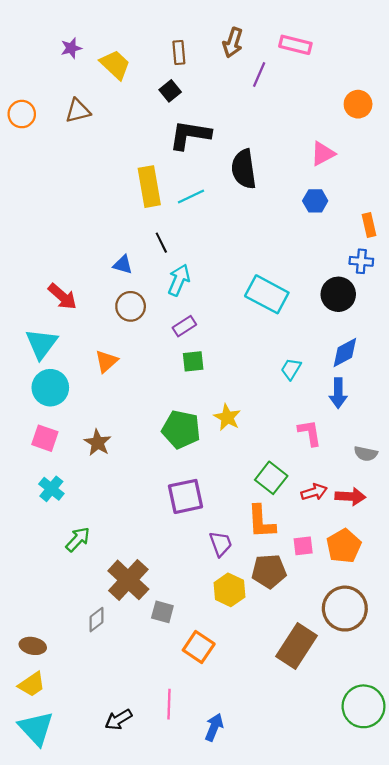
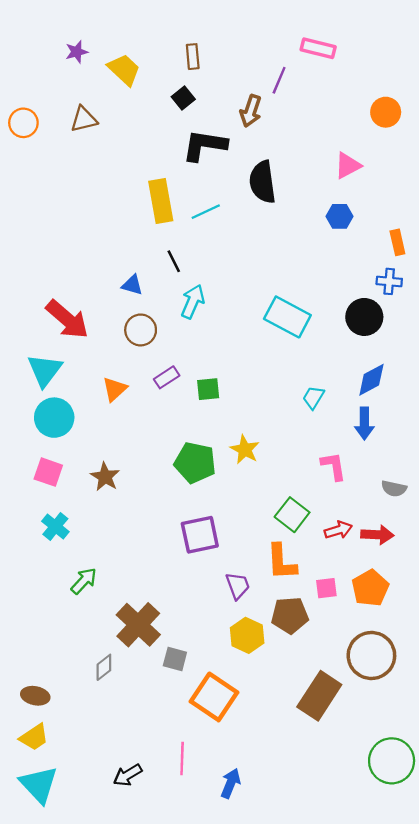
brown arrow: (233, 43) -> (251, 111), moved
red arrow: (62, 296) -> (67, 319), size x1.4
purple rectangle: (184, 326) -> (167, 377), moved
orange square: (199, 647) -> (214, 697), size x1.4

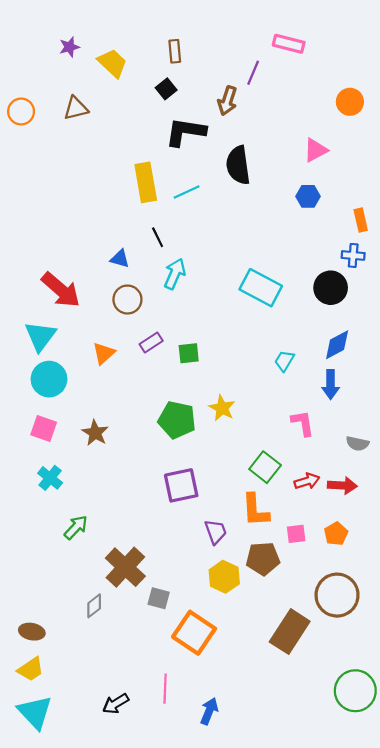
orange pentagon: (370, 588) -> (336, 534), size x0.7

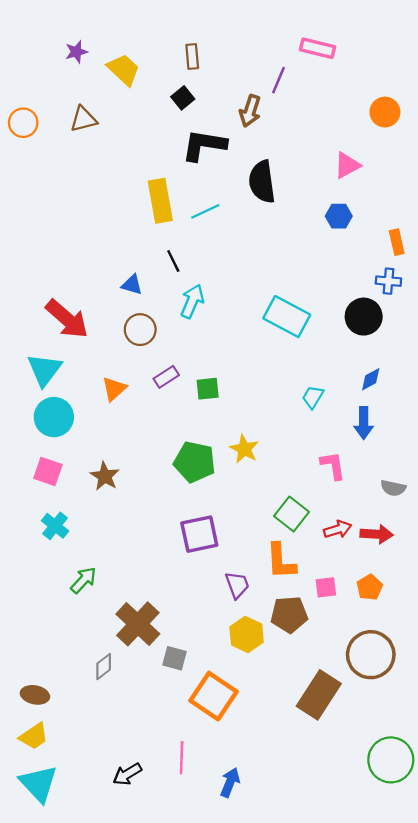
blue diamond: (337, 345) -> (371, 379), size x0.7

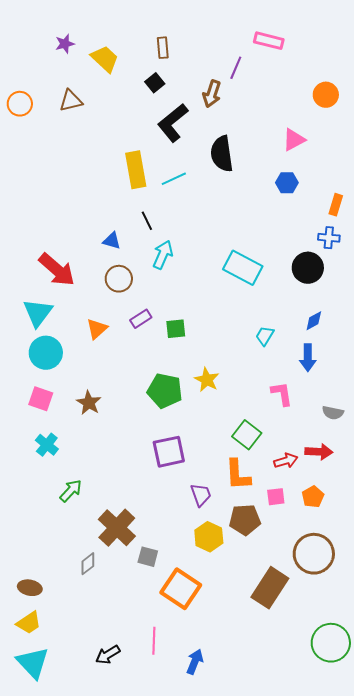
black L-shape: (204, 145) -> (173, 123), turned -48
orange rectangle: (397, 242) -> (336, 205), turned 30
red arrow: (338, 529) -> (286, 461), moved

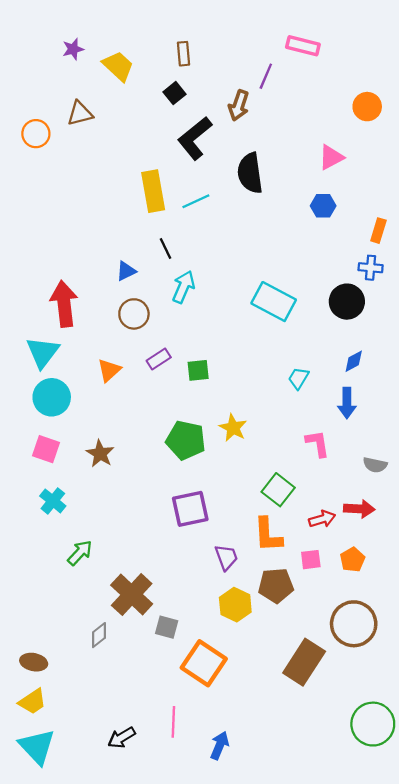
orange circle: (20, 104) -> (36, 134), moved
blue triangle: (112, 241) -> (126, 271), turned -42
red arrow: (57, 270) -> (64, 304), turned -138

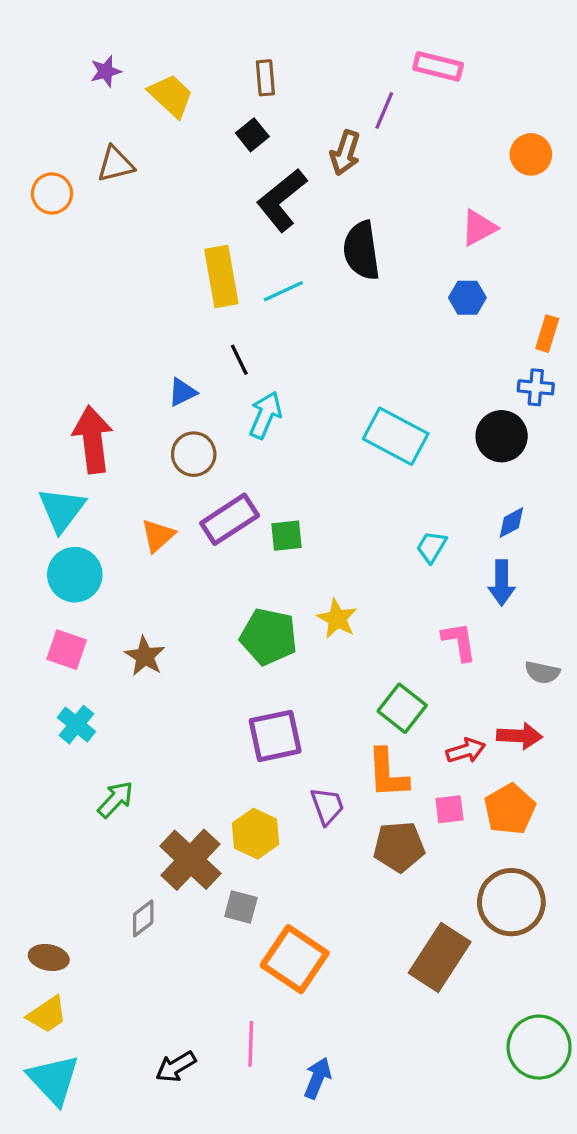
purple rectangle: (159, 359) -> (230, 519), size x1.6
orange pentagon: (353, 560) -> (510, 809), size x1.4
yellow hexagon: (235, 605) -> (256, 834), moved

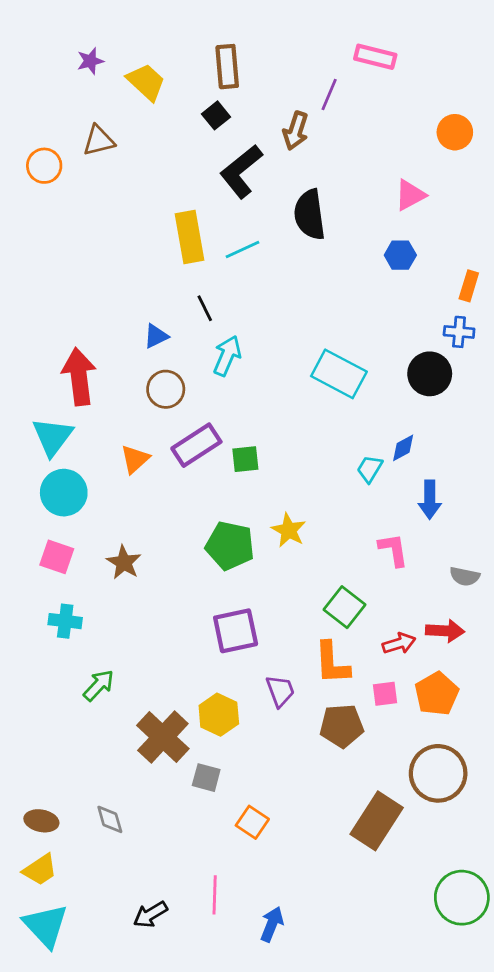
brown rectangle: (265, 78) -> (227, 67), size x1.4
blue diamond: (511, 523) -> (403, 448), moved
cyan cross: (76, 725) -> (65, 621), turned -32
gray diamond: (143, 918) -> (110, 819), moved, turned -68
orange square: (295, 959) -> (252, 822), size x0.6

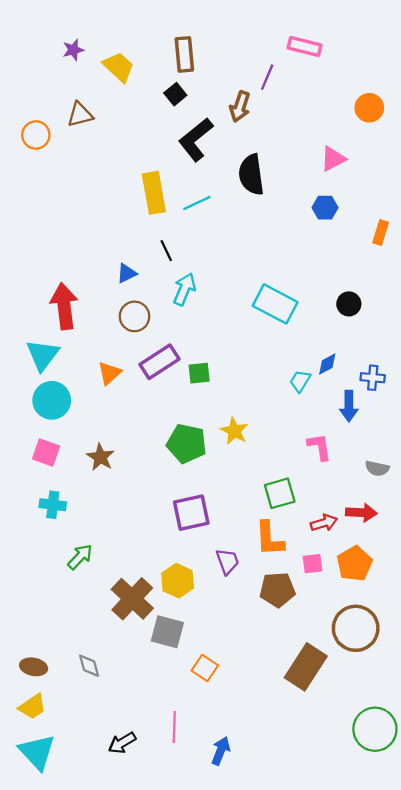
blue cross: (459, 332) -> (373, 378), moved
black circle: (430, 374) -> (349, 304), size x0.7
green square: (344, 607) -> (280, 493), turned 36
gray square: (206, 778) -> (167, 632), size x1.4

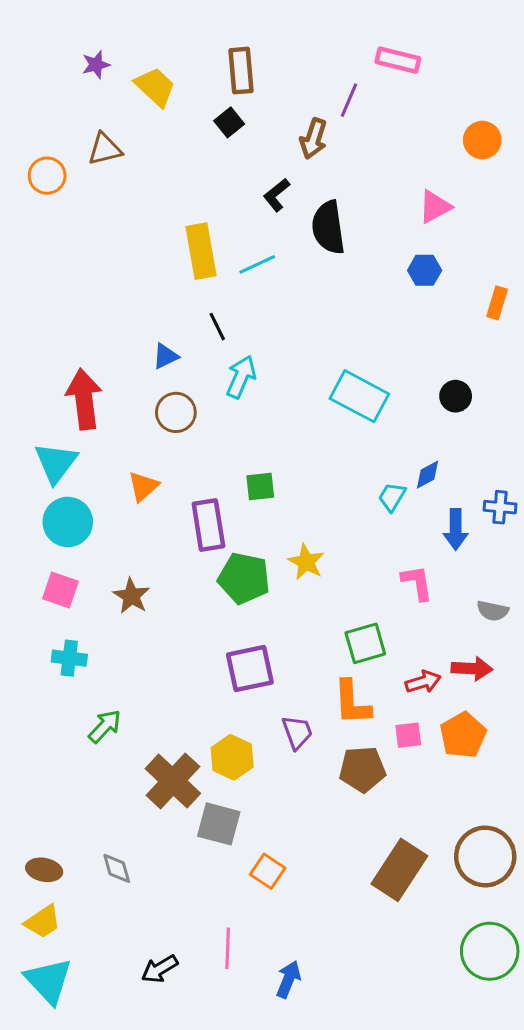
black L-shape: (196, 139) -> (277, 195), moved, size x0.6
purple rectangle: (159, 362) -> (208, 525), moved, turned -66
blue cross: (373, 378) -> (500, 507), moved
brown circle: (356, 628) -> (485, 856), moved

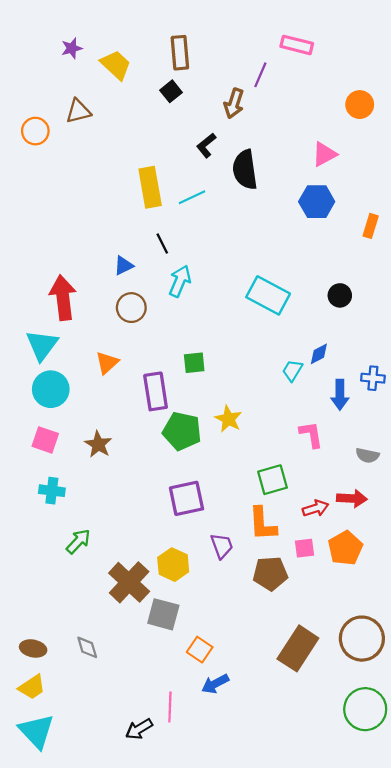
blue hexagon: (425, 270) -> (317, 202), size x1.4
black arrow: (160, 969) -> (139, 729), moved
blue arrow: (288, 979) -> (215, 684), moved, turned -140

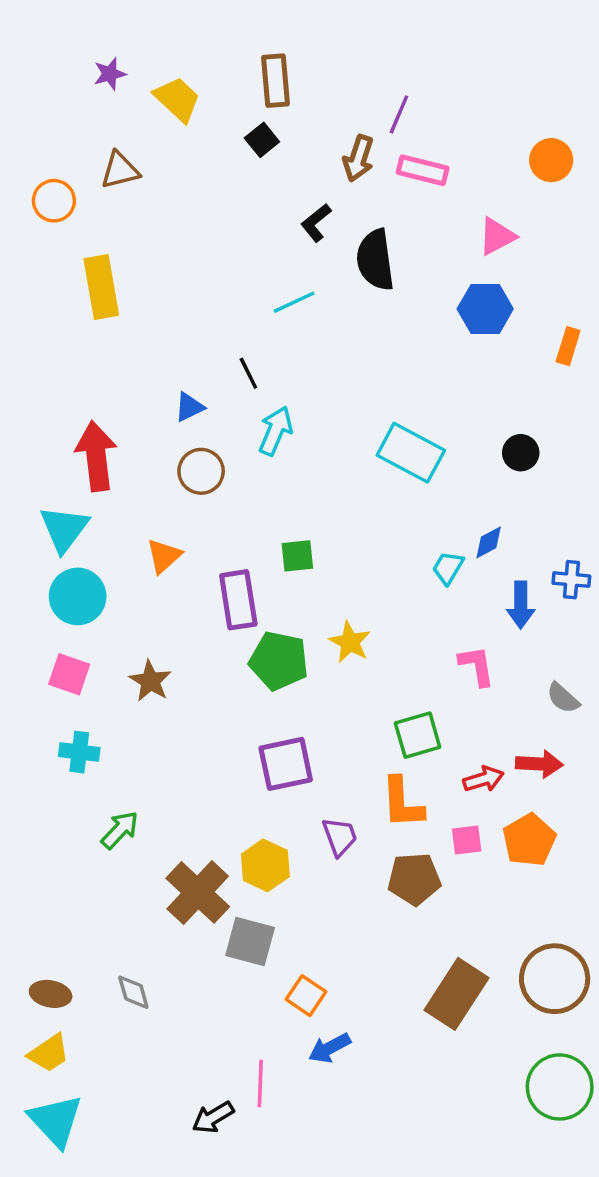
pink rectangle: (297, 45) -> (423, 170), moved
yellow rectangle: (150, 187) -> (101, 287), moved
gray semicircle: (367, 455) -> (563, 698), turned 30

